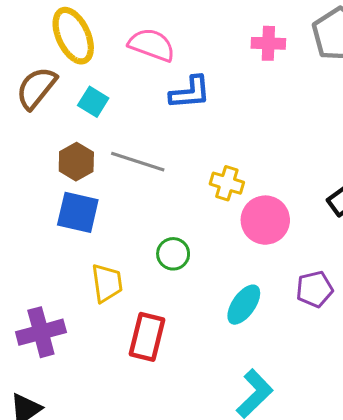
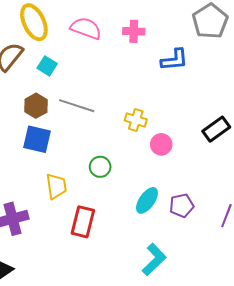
pink cross: (268, 43) -> (134, 31), moved
blue L-shape: (190, 93) -> (174, 60), moved
pink circle: (265, 220) -> (161, 144), size x0.7
purple pentagon: (314, 289) -> (182, 206), moved

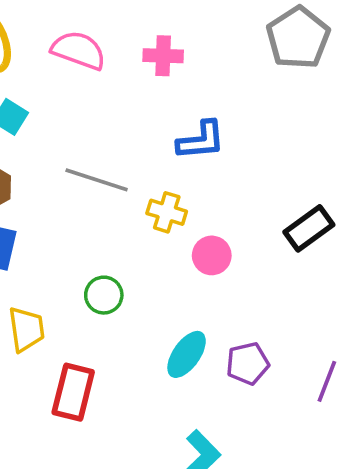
blue L-shape: (174, 60) -> (201, 140), moved
gray line: (77, 106) -> (97, 180), moved

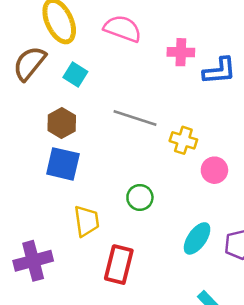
pink cross: (163, 56) -> (181, 52), moved
blue L-shape: (201, 140) -> (219, 71), moved

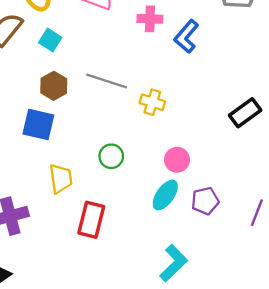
blue L-shape: (219, 71) -> (186, 36), turned 136
brown hexagon: (62, 123) -> (54, 86), moved
pink circle: (214, 170) -> (177, 160), moved

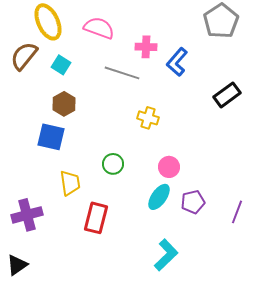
gray line: (107, 81) -> (122, 73), moved
black rectangle: (245, 113) -> (227, 95), moved

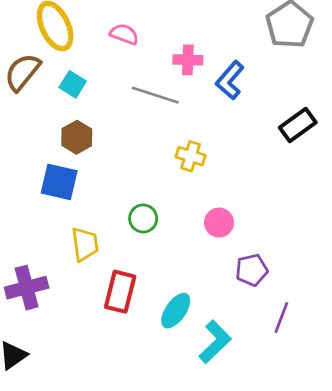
pink semicircle: (99, 28) -> (124, 34), size x0.7
cyan ellipse: (159, 197) -> (176, 311), moved
purple line: (237, 212) -> (281, 317), moved

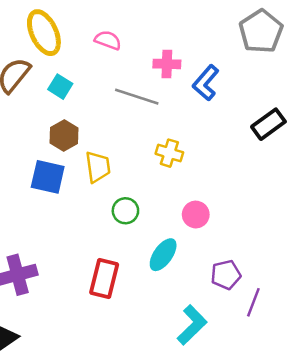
yellow trapezoid: (85, 244) -> (98, 167), moved
purple pentagon: (252, 270) -> (226, 275), moved
cyan ellipse: (176, 311) -> (163, 255), moved

